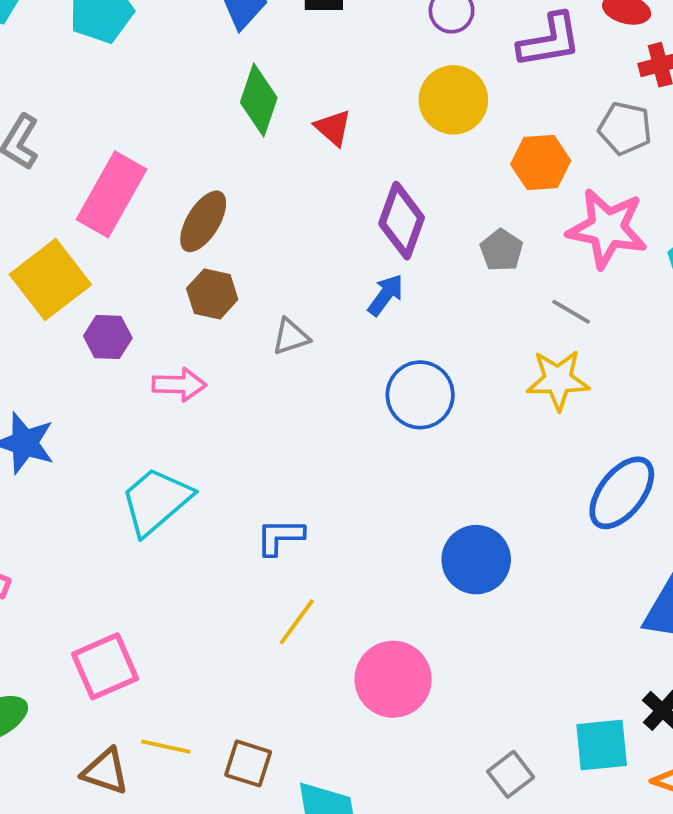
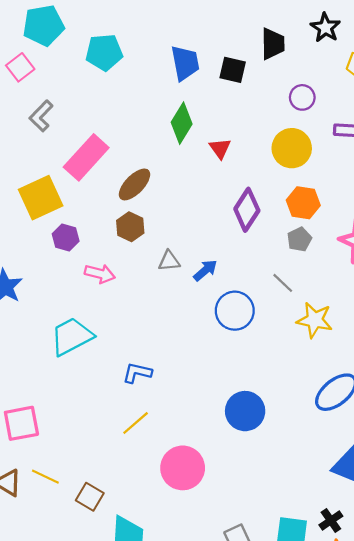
orange hexagon: (541, 163) -> (303, 203), moved
blue arrow: (386, 295) -> (205, 270), moved
gray line: (571, 312) -> (283, 283), moved

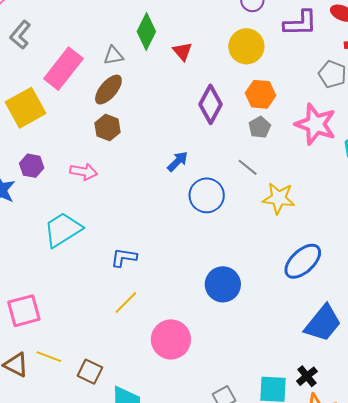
purple hexagon: (66, 237) -> (32, 166), moved
gray triangle: (169, 261) -> (113, 56), moved

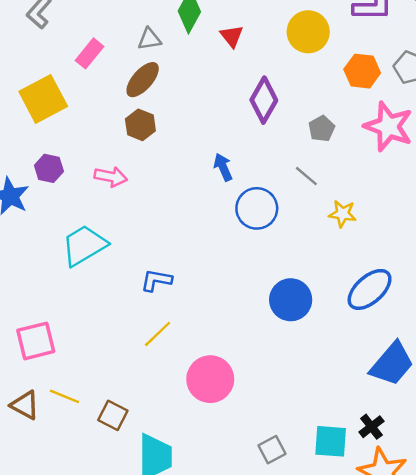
pink rectangle: (63, 69) -> (89, 53), size x0.6
orange hexagon: (260, 94) -> (362, 71), moved
blue arrow: (178, 161) -> (223, 167), turned -70
yellow star: (279, 198) -> (343, 214), size x0.7
blue circle: (223, 284) -> (291, 300), moved

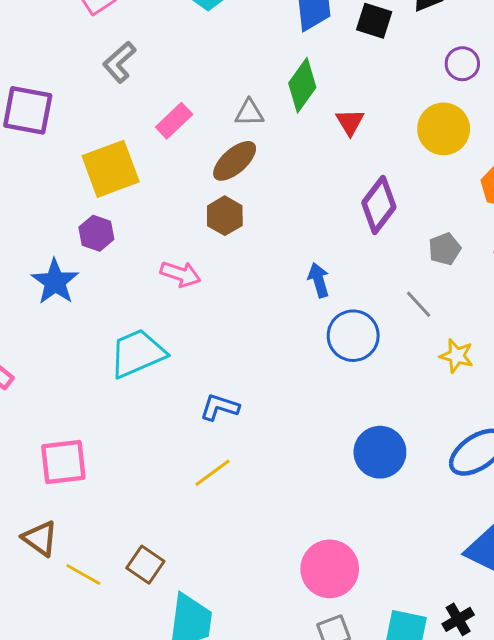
purple hexagon: (49, 168) -> (96, 233), moved
pink circle: (210, 379) -> (330, 569), moved
yellow line: (64, 396) -> (83, 575), moved

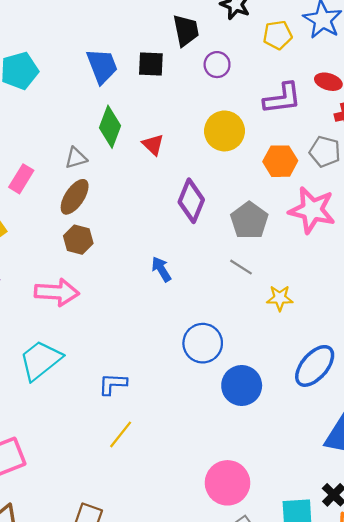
purple circle: (462, 64) -> (217, 65), moved
gray pentagon: (445, 249) -> (249, 221), size x1.5
pink arrow: (180, 274) -> (57, 292), size x1.4
blue circle: (353, 336) -> (203, 343), moved

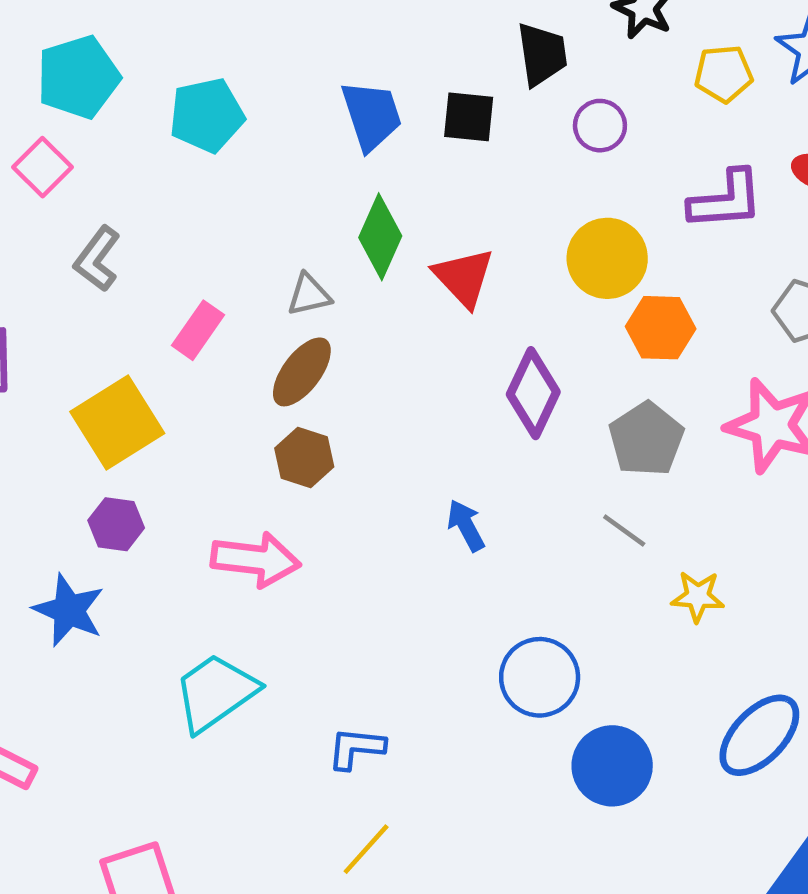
red triangle: (153, 145) -> (464, 277), size x1.4
orange hexagon: (280, 161) -> (661, 328), moved

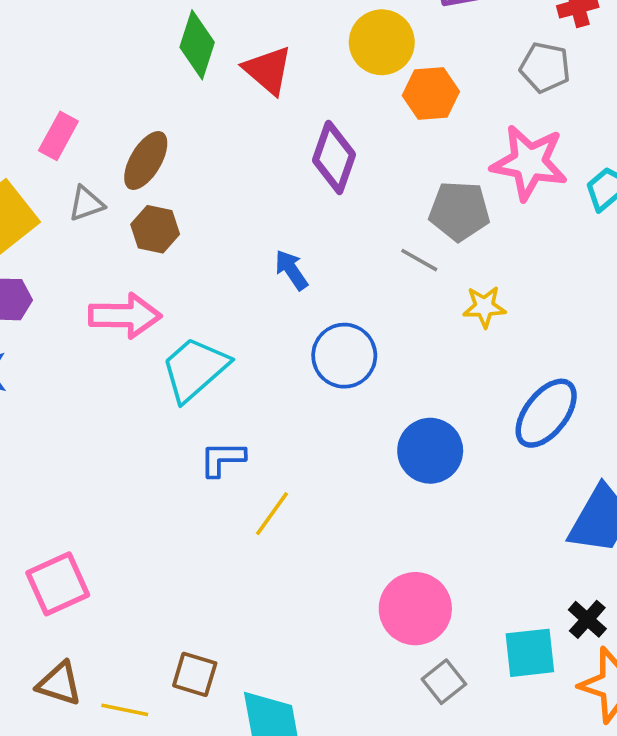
gray triangle: (309, 295) -> (86, 204), moved
gray pentagon: (646, 439) -> (459, 211), moved, turned -30
blue circle: (540, 677) -> (344, 356), moved
cyan trapezoid: (215, 693) -> (195, 369), moved
yellow line: (366, 849) -> (272, 514), moved

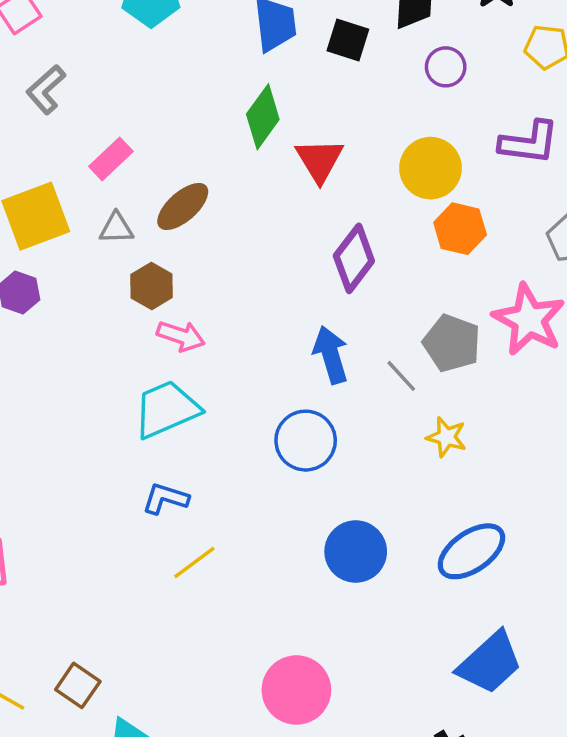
brown hexagon: (155, 229) -> (152, 286), moved
blue arrow: (291, 270) -> (331, 355), moved, size x1.4
pink arrow: (125, 316) -> (181, 336), moved, size x0.7

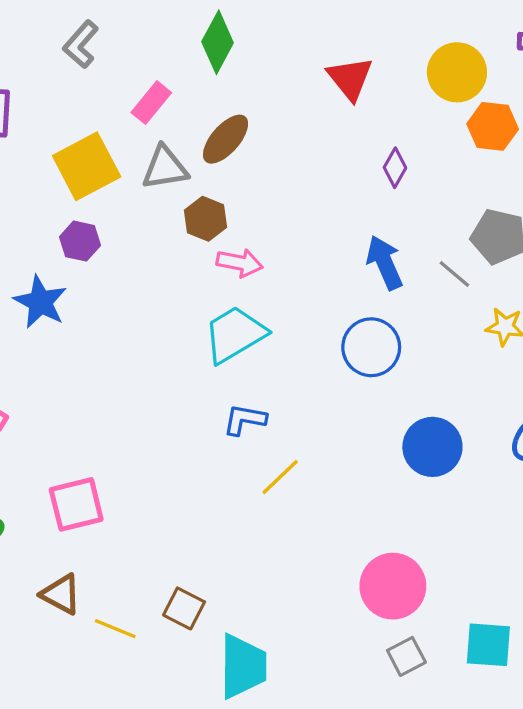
green diamond: (263, 117) -> (218, 42), moved
gray triangle: (116, 228) -> (165, 168), size x1.4
purple diamond: (354, 258) -> (395, 168), size x0.6

